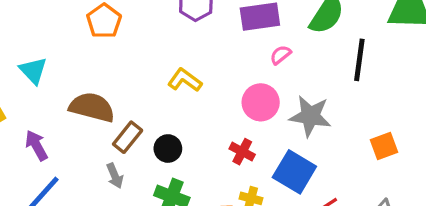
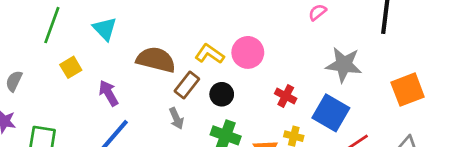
yellow L-shape: (185, 80) -> (210, 54), moved
pink circle: (261, 102) -> (248, 52), moved
orange square: (384, 146) -> (408, 90), size x1.4

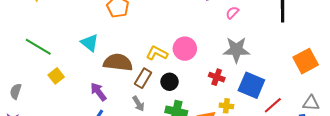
green line: (52, 25) -> (38, 47), turned -72
cyan triangle: (105, 29) -> (90, 43), moved
gray star: (344, 65) -> (236, 50), moved
purple arrow: (109, 93) -> (98, 92), moved

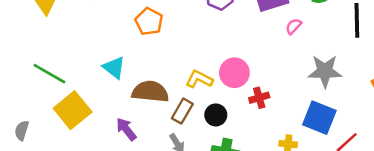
gray star: (236, 50) -> (325, 71), moved
yellow square: (56, 76) -> (73, 110), size x1.8
red cross: (217, 77) -> (259, 98), moved, turned -35

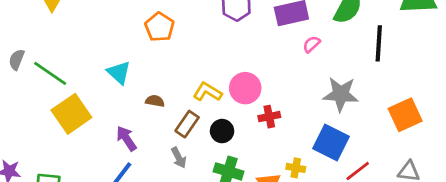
brown semicircle: (150, 92) -> (155, 101), size x0.5
gray semicircle: (22, 130) -> (17, 60), moved

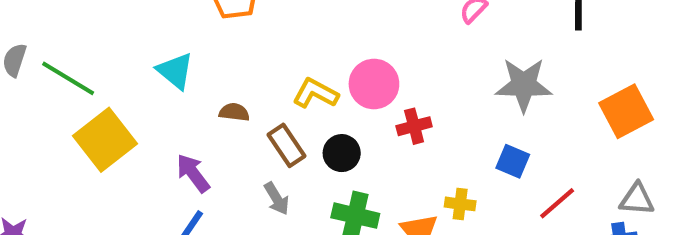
brown rectangle: (187, 124) -> (286, 145), turned -65
blue square: (331, 143) -> (513, 161), size x0.6

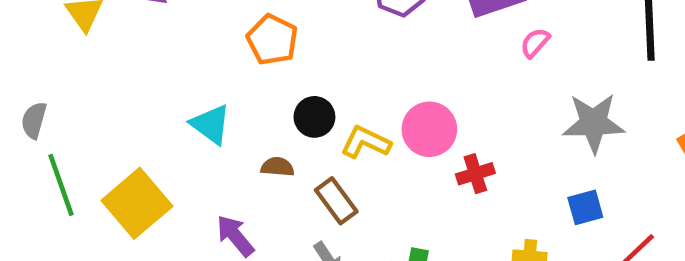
green line: (68, 78) -> (61, 185), moved, turned 42
black circle: (342, 153) -> (314, 117), moved
blue square: (513, 161) -> (585, 207), turned -36

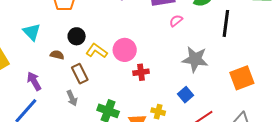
blue square: (585, 207) -> (185, 95), turned -35

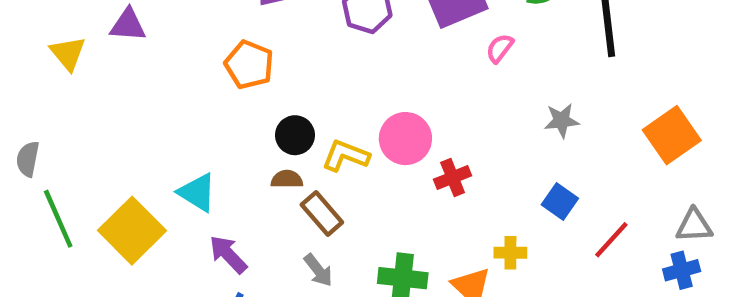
cyan triangle: (32, 32) -> (197, 192), moved
brown semicircle: (57, 55) -> (287, 179), moved
gray star: (195, 59) -> (562, 121), size x0.6

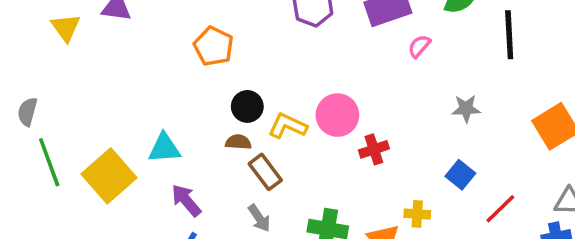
cyan triangle: (197, 192) -> (164, 148), turned -40

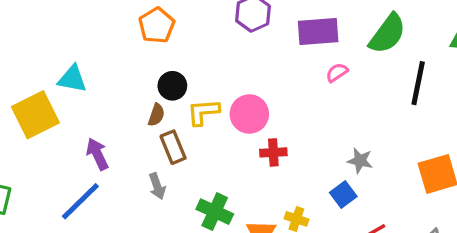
gray star: (466, 109) -> (360, 161), moved
yellow L-shape: (288, 126) -> (203, 112), turned -44
brown semicircle: (238, 142) -> (156, 115), turned 90
cyan triangle: (164, 148) -> (72, 79), moved

